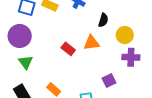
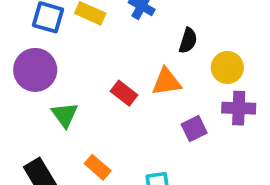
green triangle: (26, 62) -> (65, 115), moved
purple square: (109, 80) -> (194, 129), moved

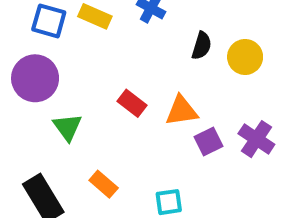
yellow circle: (227, 67) -> (245, 57), moved
orange triangle: (166, 82) -> (182, 111), moved
purple cross: (239, 108) -> (256, 139), moved, turned 32

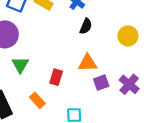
black semicircle: (202, 46) -> (86, 26), moved
red rectangle: (132, 103) -> (56, 77), moved, turned 63

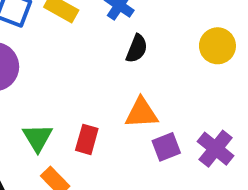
yellow circle: (128, 36) -> (217, 46), moved
green triangle: (20, 65) -> (38, 138), moved

